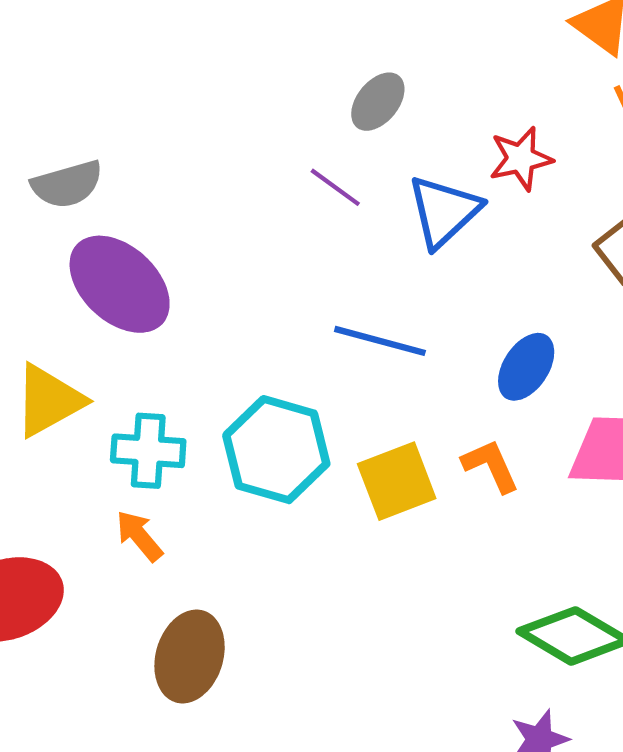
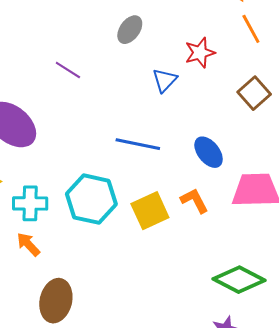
purple line: (335, 187) -> (68, 70), moved
blue triangle: (444, 211) -> (165, 80), size x0.7
blue ellipse: (526, 367) -> (209, 152), turned -68

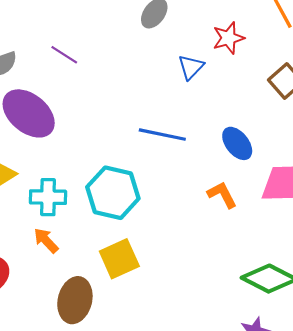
purple line: (68, 70) -> (64, 55), moved
yellow square: (150, 211) -> (119, 259), moved

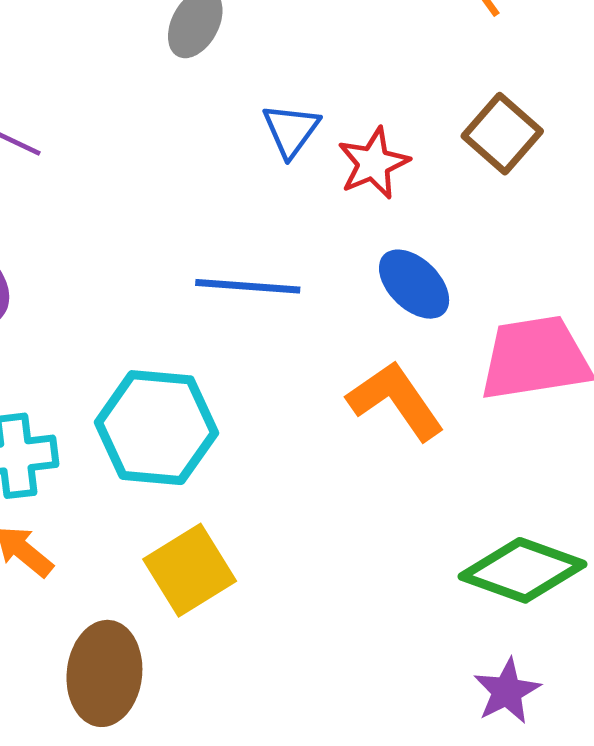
red star: (228, 38) -> (373, 163), moved
orange L-shape: (222, 195) -> (396, 400), size x1.4

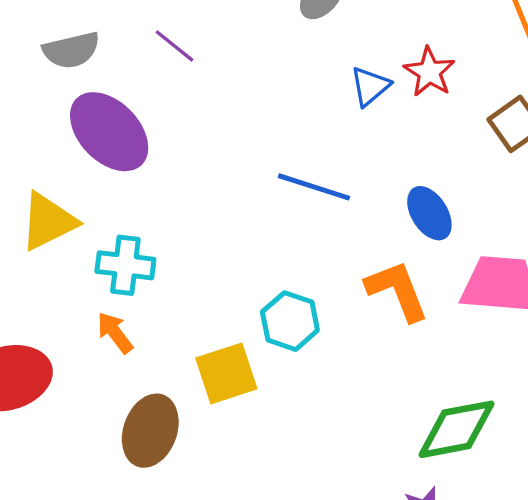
red star: (373, 163) -> (429, 72), moved, turned -30
cyan hexagon: (156, 428) -> (290, 321), moved, size x0.7
green diamond: (522, 570) -> (456, 429), turned -44

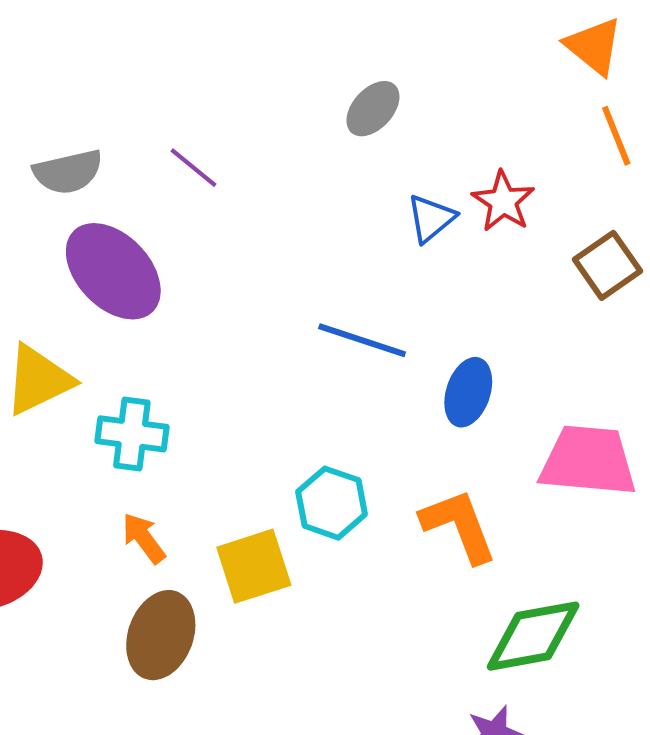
blue ellipse: (429, 213) -> (468, 392), moved, turned 50
orange L-shape: (397, 291) -> (459, 526), moved
orange arrow: (115, 333) -> (144, 538), moved

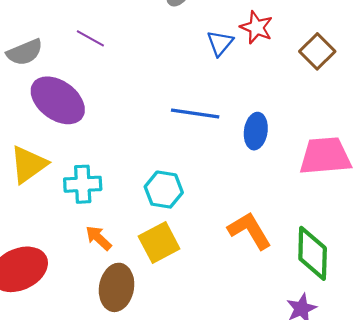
cyan hexagon: (332, 503) -> (164, 190), moved
orange L-shape: (459, 526) -> (250, 230), moved
green diamond: (533, 636) -> (313, 253), turned -68

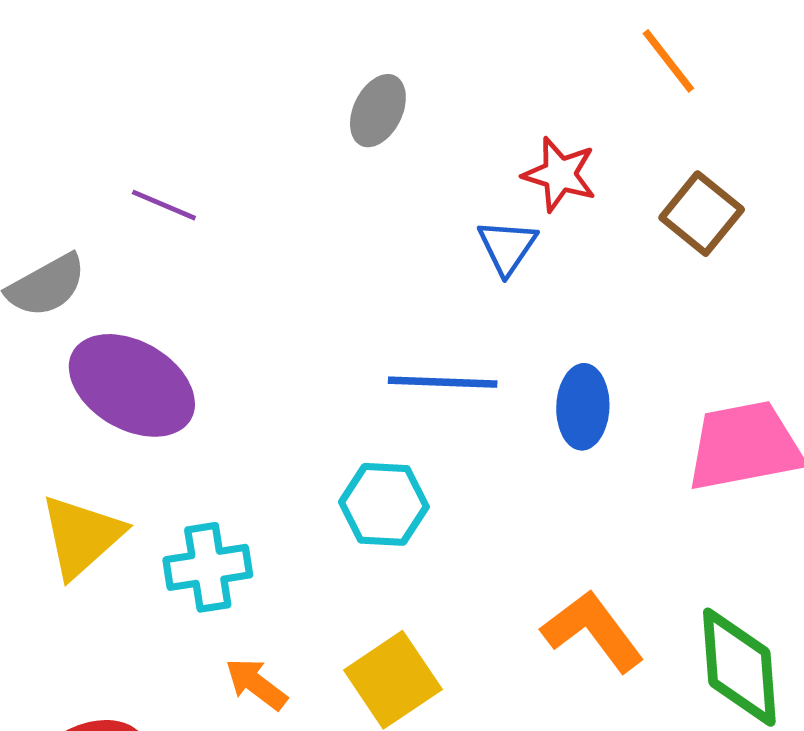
purple line: (90, 38) -> (164, 205), moved
blue triangle: (220, 43) -> (507, 247), moved
cyan hexagon: (164, 190) -> (384, 504), moved

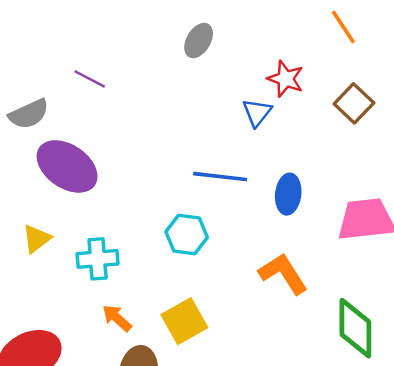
yellow triangle: (81, 536) -> (37, 239), size x0.7
orange L-shape: (593, 631) -> (283, 274), moved

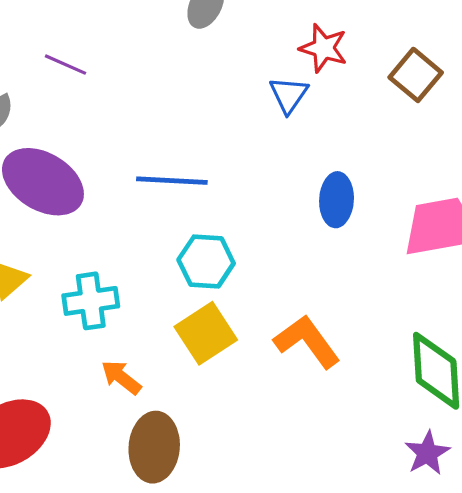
blue line: (220, 177) -> (172, 181), moved
orange L-shape: (283, 274) -> (307, 342), moved
yellow square: (184, 321) -> (206, 333), moved

